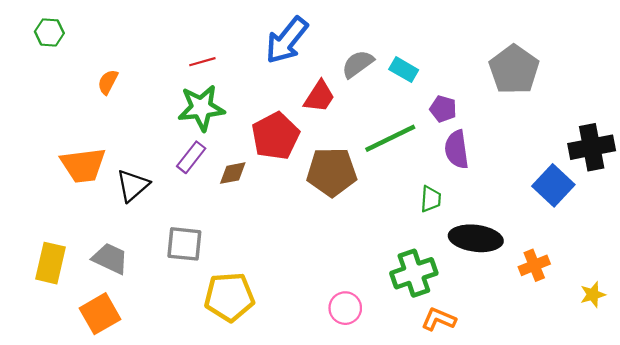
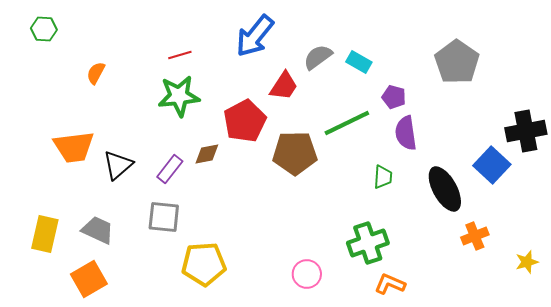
purple rectangle: (191, 157) -> (170, 169), moved
black ellipse: (476, 238) -> (445, 189), moved, turned 54

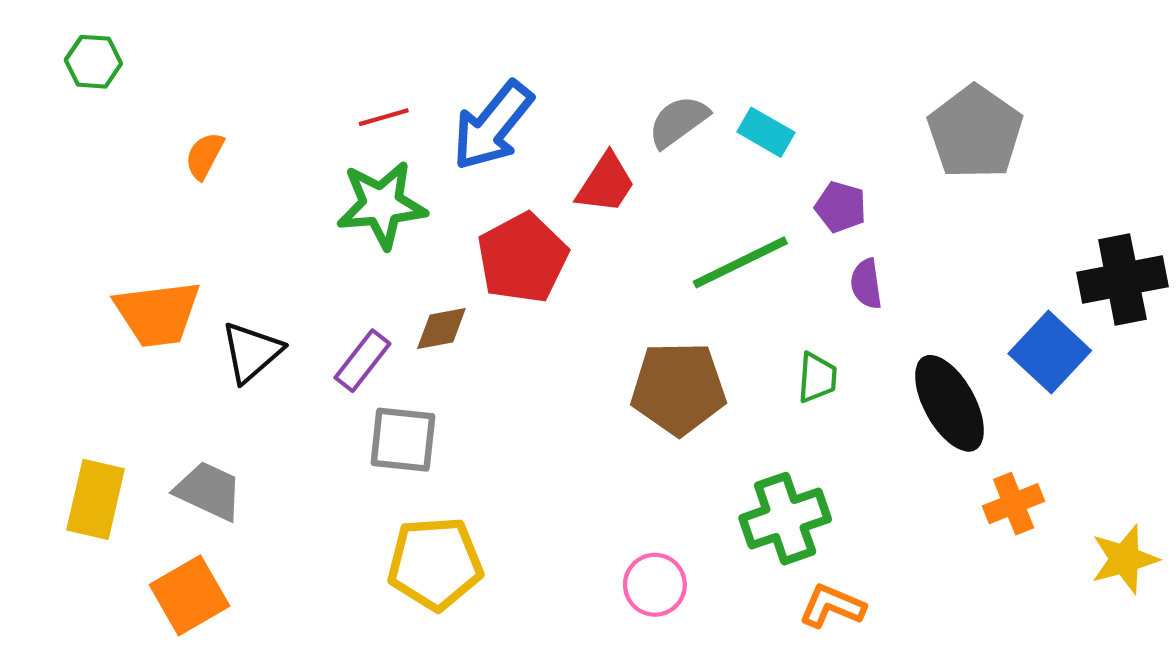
blue arrow: (255, 36) -> (493, 126), moved
purple semicircle: (406, 133) -> (866, 284), size x0.7
brown pentagon: (295, 153) -> (678, 388), moved
gray square: (164, 217) -> (403, 440), moved
yellow star: (527, 262) -> (1125, 559), size x1.4

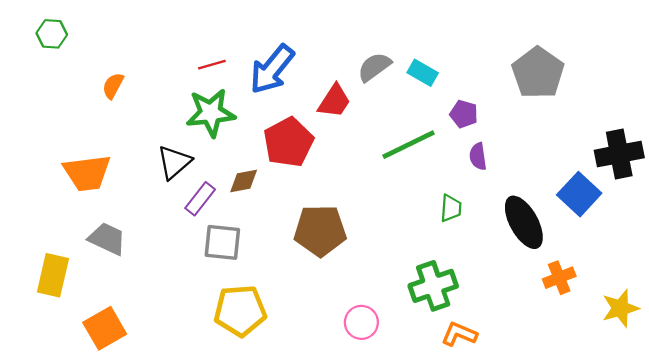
black triangle: (251, 352) -> (174, 162), moved
brown pentagon: (678, 388) -> (320, 231), moved
gray trapezoid: (209, 491) -> (107, 239), moved

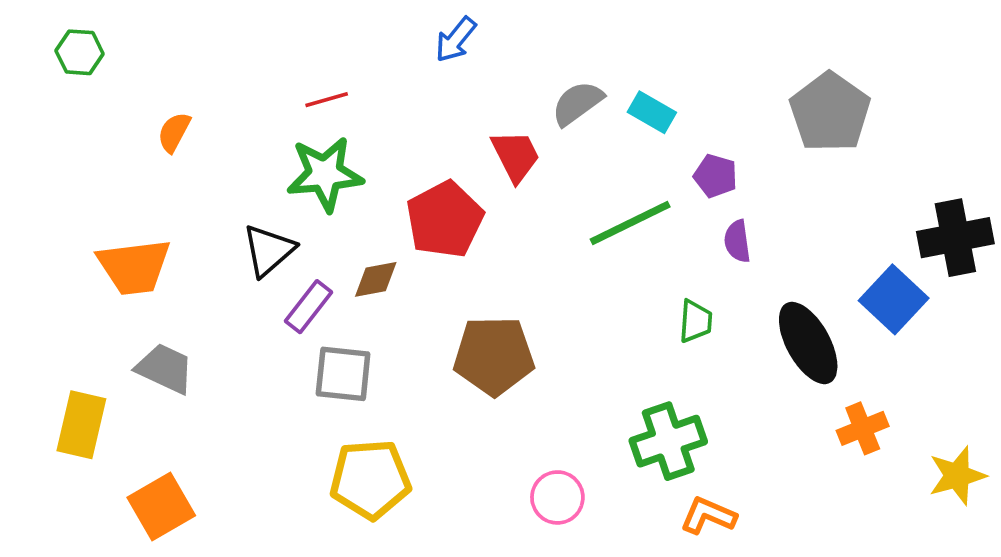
blue arrow: (272, 69) -> (456, 40), moved, size x0.6
red trapezoid: (334, 101) -> (516, 156), turned -60

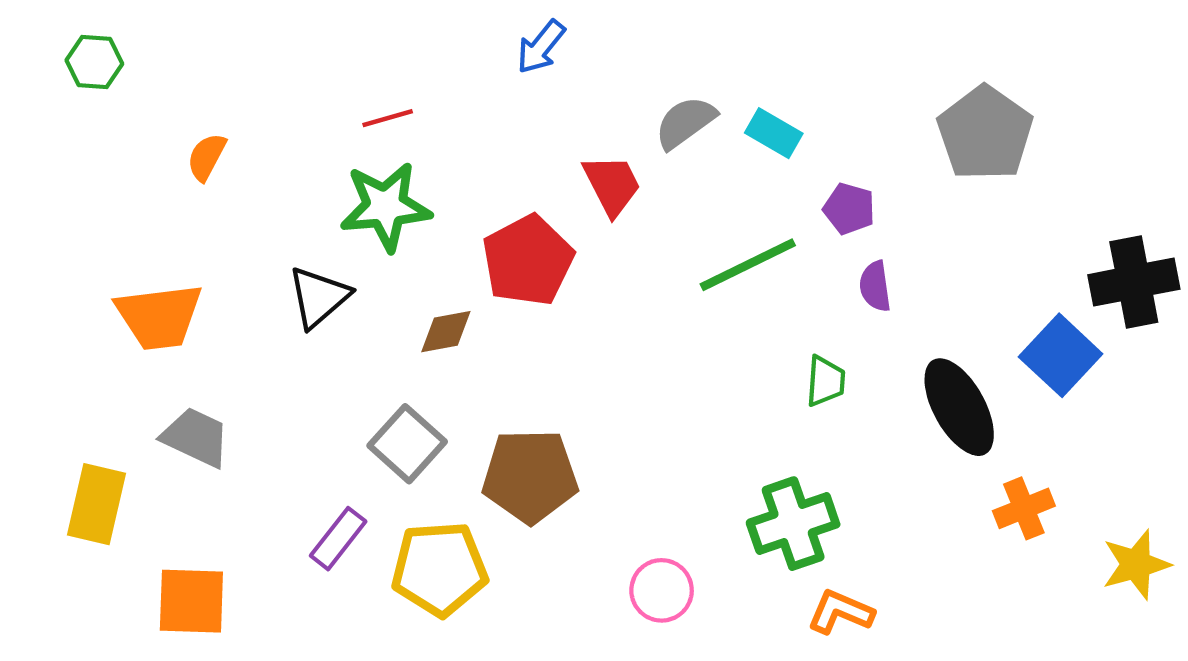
purple rectangle: (308, 307) -> (338, 539), moved
brown pentagon: (494, 356) -> (530, 476), moved
gray square: (343, 374) -> (407, 444), turned 36
orange square: (161, 507) -> (191, 601), turned 32

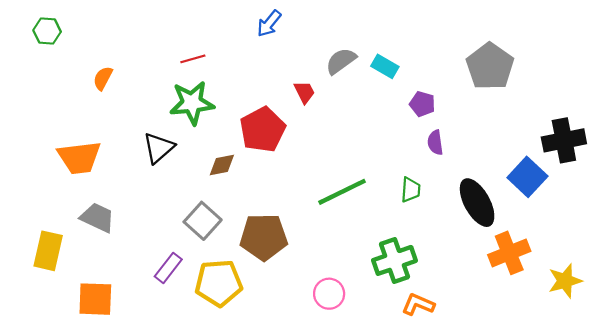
red trapezoid: (612, 185) -> (304, 92), size x0.7
green line: (748, 265) -> (342, 192), moved
orange cross: (1024, 508) -> (509, 253), size x1.4

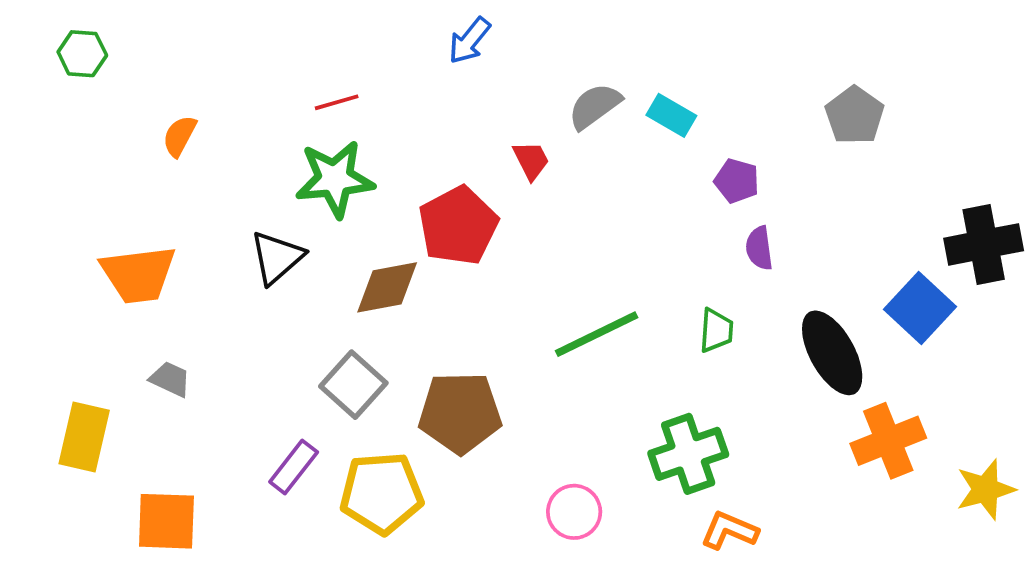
gray pentagon: (490, 66) -> (855, 115), size x0.7
brown diamond: (222, 165) -> (387, 287), size x1.4
gray trapezoid: (97, 218) -> (170, 379), size x0.7

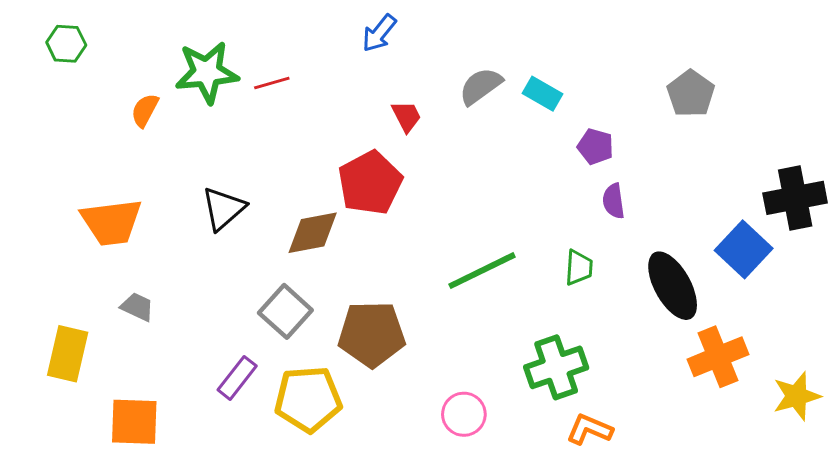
red trapezoid: (531, 160) -> (406, 116), moved
green star: (335, 179) -> (207, 72), moved

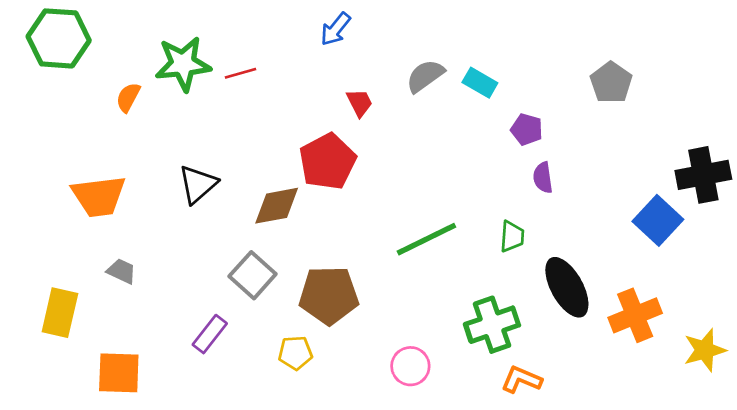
green hexagon: (66, 44) -> (59, 38), size x1.8
black ellipse: (673, 286) -> (567, 287), moved
yellow pentagon: (308, 399) -> (295, 353), moved, size x0.6

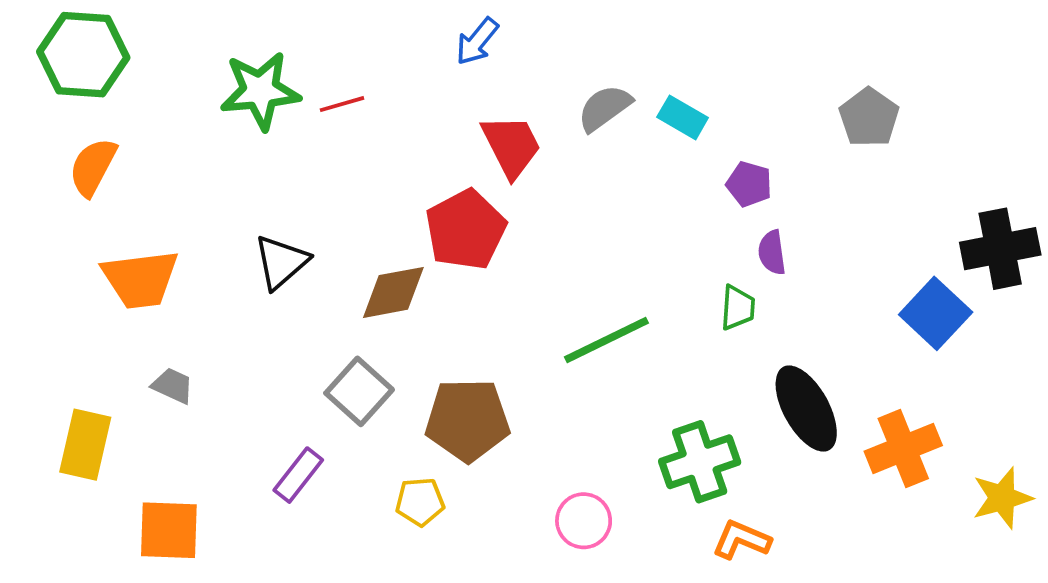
orange semicircle: (128, 97) -> (93, 167), moved, size x1.4
red trapezoid: (360, 103) -> (511, 146), size x1.6
green trapezoid: (512, 236) -> (738, 308), moved

